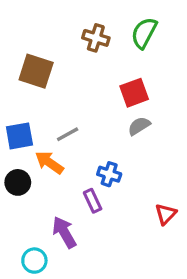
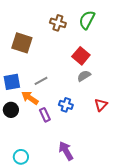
red square: (134, 93) -> (81, 56), turned -30
purple rectangle: (93, 201) -> (45, 115), moved
red triangle: (166, 214) -> (101, 105), moved
purple arrow: (64, 232) -> (66, 151), moved

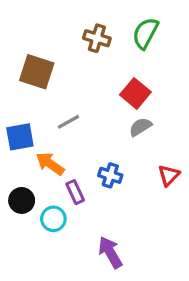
gray line: (41, 81) -> (68, 122), moved
black circle: (11, 110) -> (22, 200), moved
cyan circle: (21, 157) -> (53, 219), moved

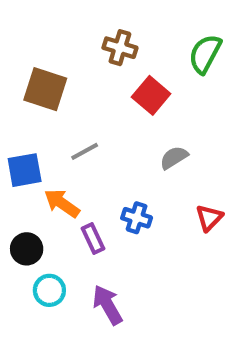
green semicircle: (145, 33) -> (205, 54), moved
red square: (135, 93) -> (151, 95), moved
cyan circle: (53, 219) -> (49, 290), moved
purple arrow: (110, 252) -> (107, 305), moved

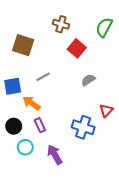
blue cross: (137, 218) -> (83, 127), moved, size x1.5
purple rectangle: (93, 238) -> (40, 125), moved

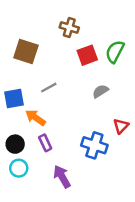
green semicircle: (104, 27) -> (115, 52), moved
red square: (77, 48) -> (87, 55), turned 30
cyan circle: (25, 147) -> (19, 168), moved

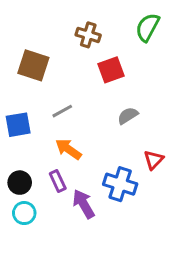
green semicircle: (115, 52) -> (148, 27), moved
orange arrow: (36, 118) -> (68, 149), moved
purple arrow: (62, 177) -> (84, 204), moved

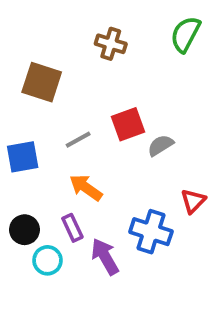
red square: (111, 70) -> (128, 124), moved
cyan circle: (24, 213) -> (47, 260), moved

